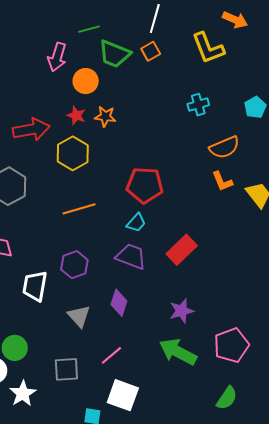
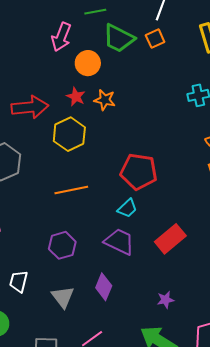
white trapezoid: (35, 286) -> (19, 281), moved, size x0.7
purple star: (182, 311) -> (165, 300), size x0.7

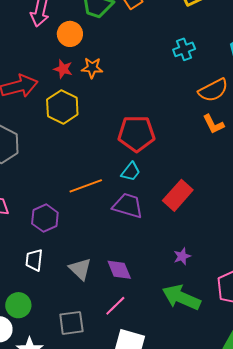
orange line: (71, 190) -> (86, 186), moved
purple hexagon: (62, 245) -> (45, 218), moved
purple diamond: (104, 287) -> (119, 270), moved, turned -36

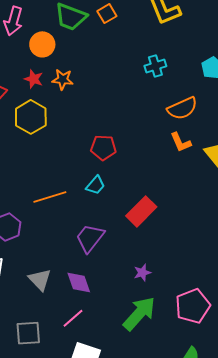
red pentagon: (136, 134) -> (103, 148), size x0.7
purple trapezoid: (128, 206) -> (90, 238), moved, turned -72
green arrow: (181, 297) -> (139, 314), turned 105

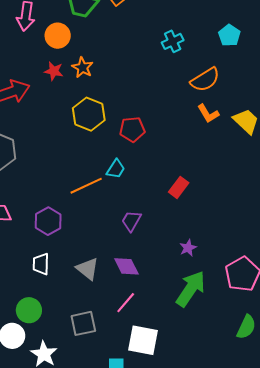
orange star: (63, 79) -> (83, 68), turned 30
yellow hexagon: (31, 117) -> (89, 114), moved
cyan trapezoid: (96, 185) -> (116, 169), moved
red rectangle: (141, 211) -> (179, 187), size x0.7
purple trapezoid: (90, 238) -> (131, 221), size x0.7

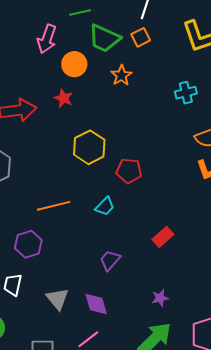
orange star: (83, 68) -> (121, 75), moved
orange line: (86, 186) -> (54, 206), moved

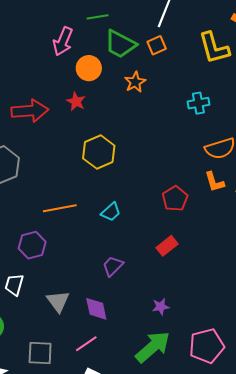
red pentagon: (129, 171) -> (175, 199), moved, turned 30

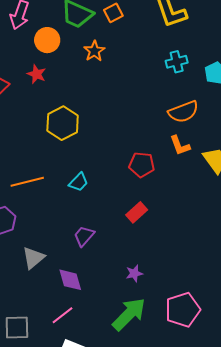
cyan cross: (198, 103) -> (177, 62), moved
red pentagon: (175, 199) -> (142, 165), turned -30
gray triangle: (58, 301) -> (33, 258), moved, turned 30

